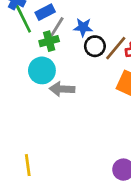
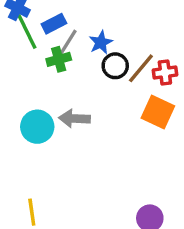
blue star: (83, 27) -> (101, 42), turned -30
cyan circle: (42, 70) -> (37, 127), moved

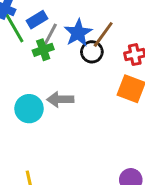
blue star: (101, 42) -> (78, 33), size x1.4
brown line: (141, 68) -> (103, 34), moved

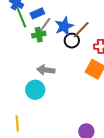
cyan circle: (29, 109) -> (35, 90), moved

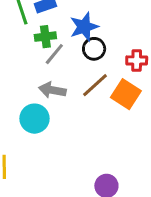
gray line: (45, 25) -> (54, 54), moved
brown line: (81, 30) -> (95, 85), moved

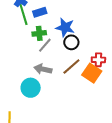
blue star: (84, 27) -> (65, 27), turned 30
red cross: (137, 60) -> (98, 60), moved

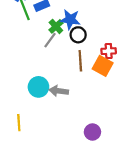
green cross: (39, 33) -> (56, 26), moved, turned -32
brown line: (71, 67) -> (80, 61), turned -48
gray arrow: (43, 69) -> (59, 91), moved

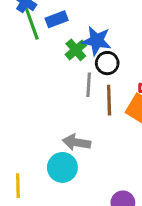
gray line: (50, 40) -> (89, 85), moved, turned -35
cyan circle: (38, 87) -> (62, 167), moved

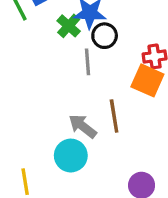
brown line: (109, 100) -> (114, 116), moved
gray arrow: (77, 142) -> (83, 126), turned 36

